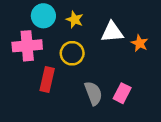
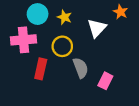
white triangle: (112, 32) -> (97, 28), turned -42
orange star: (140, 43) -> (120, 12), moved
gray semicircle: (93, 93) -> (81, 68), moved

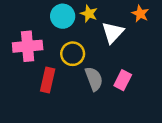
cyan circle: (38, 14) -> (63, 16), moved
yellow star: (64, 17) -> (89, 14), moved
pink rectangle: (105, 81) -> (123, 80), moved

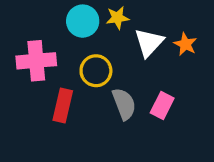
yellow star: (89, 14) -> (117, 18), turned -30
orange star: (140, 14) -> (185, 44), moved

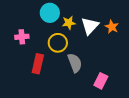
yellow star: (117, 18) -> (69, 23), moved
pink cross: (36, 61) -> (22, 37), size x0.6
pink rectangle: (162, 106) -> (101, 81), moved

